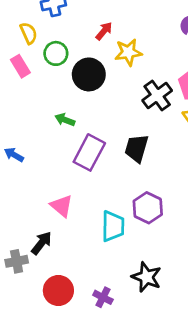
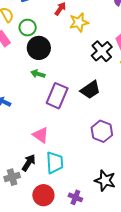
black circle: (89, 74) -> (39, 48), moved
black trapezoid: (137, 148) -> (90, 90), turned -135
cyan trapezoid: (113, 226) -> (55, 163), moved

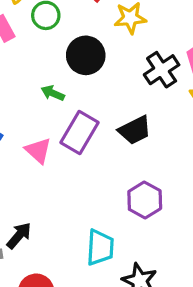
black circle: (39, 48) -> (86, 55), moved
pink triangle: (41, 135) -> (38, 151), moved
cyan trapezoid: (55, 163) -> (100, 247), moved

